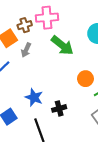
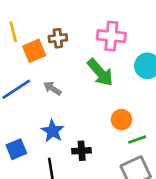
pink cross: (47, 18) -> (111, 36), moved
gray arrow: (26, 50) -> (52, 88), moved, turned 88

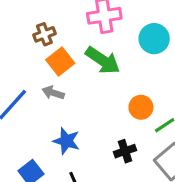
orange square: (34, 51) -> (60, 62), moved
black cross: (82, 151) -> (125, 151), moved

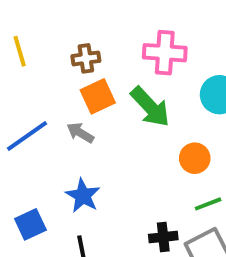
orange circle: (141, 107) -> (195, 158), moved
black cross: (125, 151) -> (163, 237), moved

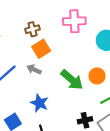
green arrow: (150, 107) -> (72, 80), moved

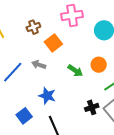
orange square: (41, 49) -> (53, 43), moved
green arrow: (72, 80) -> (75, 71), size x0.7

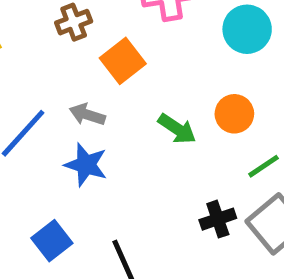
blue star: (47, 96) -> (86, 165), moved

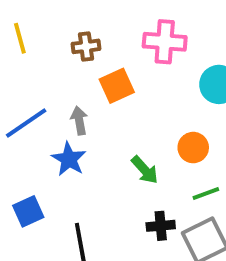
gray arrow: (87, 115) -> (79, 121), turned 48
green arrow: (177, 129) -> (145, 170), moved

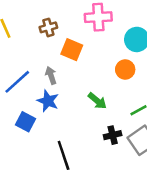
orange square: (117, 86) -> (72, 50), turned -35
orange circle: (193, 148) -> (125, 70), moved
blue square: (28, 211) -> (25, 122), moved, turned -30

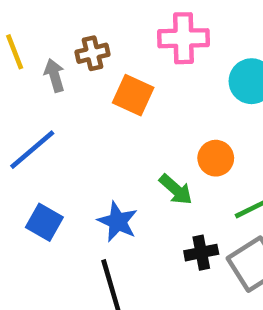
orange circle: (125, 70) -> (216, 158), moved
gray arrow: (51, 75) -> (54, 75), moved
blue star: (48, 101) -> (118, 222), moved

